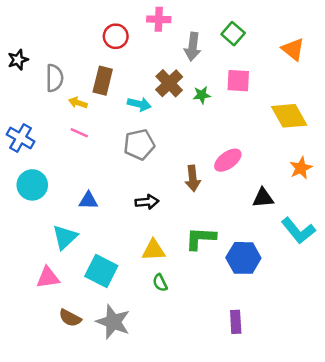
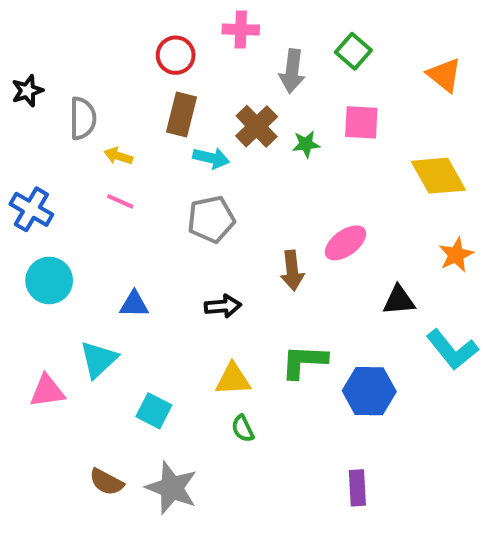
brown rectangle: (103, 81) -> (182, 114), moved
cyan square: (101, 271) -> (154, 411), size x0.7
pink triangle: (48, 277) -> (47, 391), moved

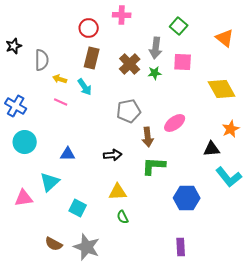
gray arrow: (292, 71) -> (156, 48), moved
cyan arrow: (211, 158) -> (85, 87), moved, turned 42
gray pentagon: (211, 219) -> (129, 111), moved
black triangle: (399, 300) -> (212, 149), moved
green L-shape: (304, 361) -> (154, 166), moved

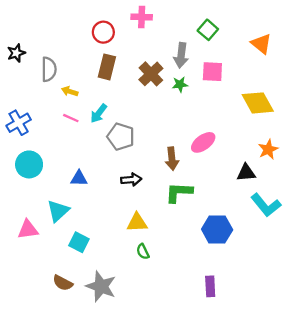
cyan arrow: (85, 87) -> (99, 113), moved, turned 72
blue cross: (16, 106) -> (19, 123), turned 30
gray pentagon: (129, 111) -> (121, 137), moved, turned 30
cyan square: (78, 208) -> (79, 242), moved

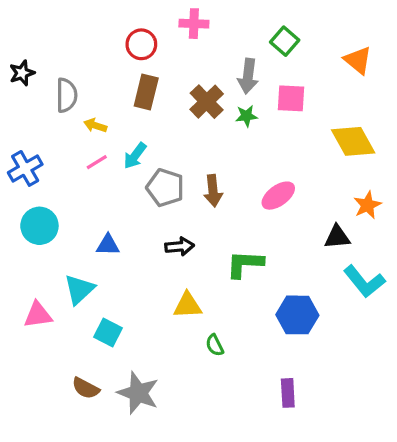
pink line: (71, 118) -> (97, 162), turned -56
brown arrow: (172, 159) -> (213, 191), moved
green semicircle: (143, 252) -> (215, 345), moved

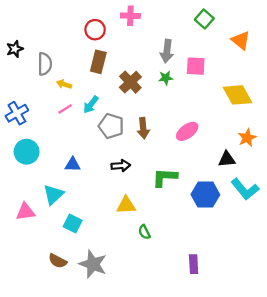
green square: (285, 41) -> (204, 19), moved
brown cross: (207, 102) -> (130, 82), moved
blue hexagon: (297, 315) -> (205, 195), moved

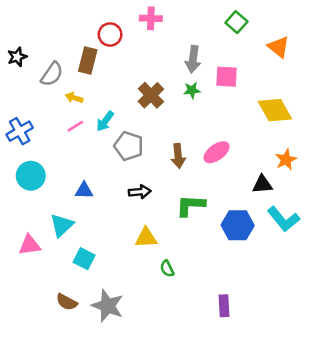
brown rectangle: (98, 62) -> (88, 61), moved
gray semicircle: (45, 64) -> (52, 74), turned 35
brown arrow: (143, 128) -> (178, 156), moved

